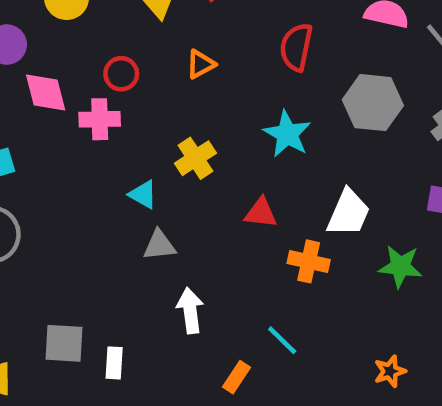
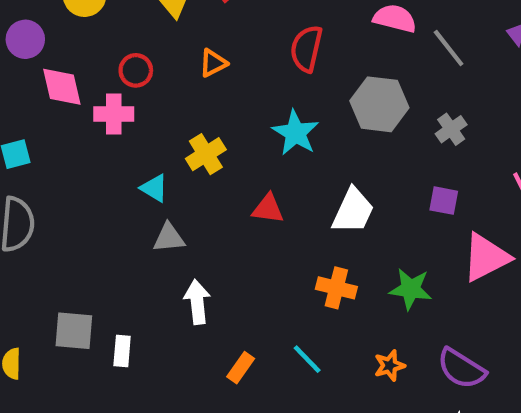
orange cross: (309, 261) -> (336, 288), moved
green star: (400, 266) -> (411, 289), moved
cyan line: (282, 340) -> (307, 359), moved

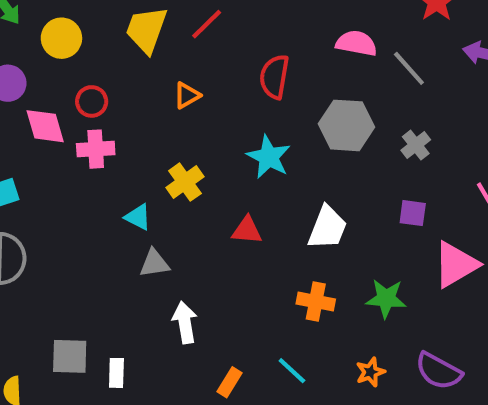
red circle: (136, 70) -> (92, 101), moved

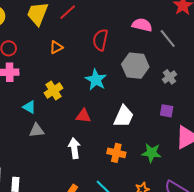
white arrow: (185, 322) -> (74, 148), moved

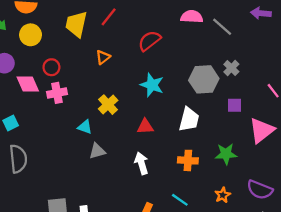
red semicircle: (100, 40) -> (149, 41), turned 50
gray hexagon: (135, 66) -> (204, 79), moved

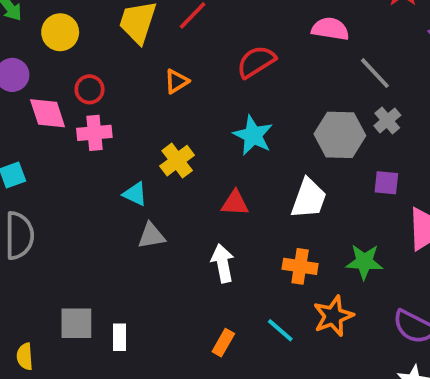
gray line: (222, 27) -> (375, 73), moved
orange star: (223, 195) -> (333, 316), moved, size x1.5

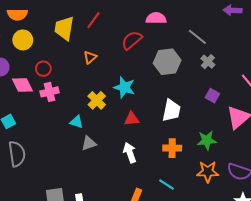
pink semicircle: (330, 29) -> (156, 18), moved
cyan star: (253, 135) -> (124, 87), moved
gray hexagon: (340, 135) -> (167, 62), moved
purple square: (386, 183) -> (212, 96), turned 32
orange star: (333, 316) -> (208, 172), moved, turned 30

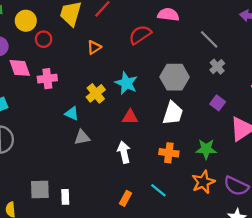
gray hexagon: (167, 62) -> (175, 77), moved
red circle: (43, 69) -> (44, 39), moved
orange star: (208, 172) -> (203, 182), turned -30

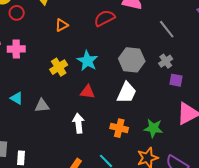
gray cross: (217, 67) -> (166, 61), moved
purple square: (218, 103) -> (176, 80), moved, turned -32
cyan triangle: (72, 113) -> (17, 98), moved

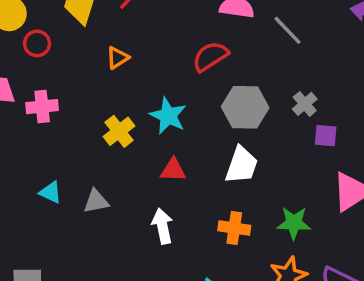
red semicircle: (104, 18) -> (210, 56), moved
gray line: (167, 29) -> (287, 30), moved

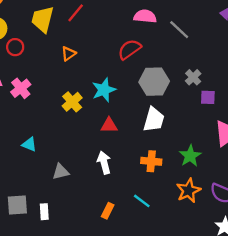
pink cross: (42, 107) -> (21, 88), turned -30
cyan star: (168, 116) -> (104, 90), turned 30
gray triangle: (96, 201) -> (61, 172), moved
green star: (294, 223) -> (190, 156), turned -30

